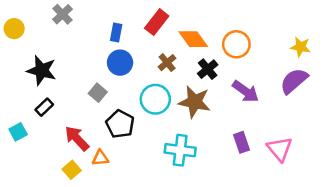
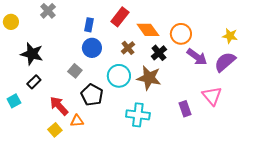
purple arrow: (246, 91) -> (197, 57), moved
pink triangle: (280, 149) -> (212, 96), moved

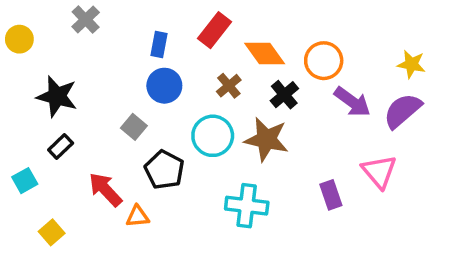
yellow square: (55, 130) -> (52, 232), moved

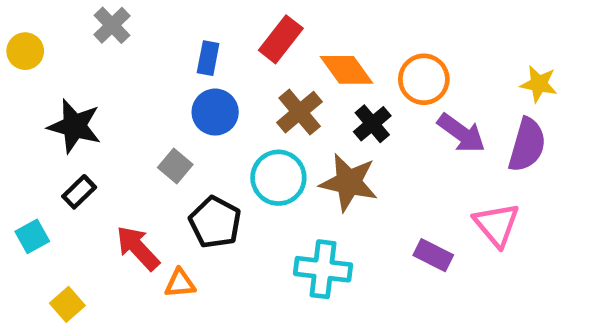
brown cross: (229, 86) -> (300, 112), size x1.4
purple semicircle: (402, 111) -> (527, 145), turned 147
purple rectangle: (331, 195) -> (433, 255), turned -44

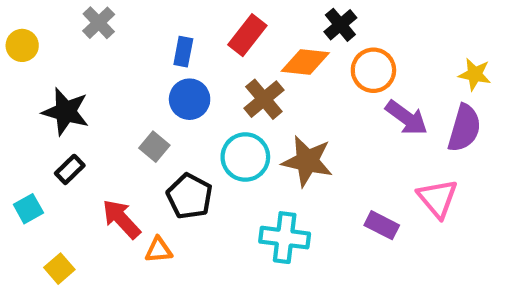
orange diamond: (346, 70) -> (305, 62), turned -48
black cross: (372, 124) -> (340, 25), moved

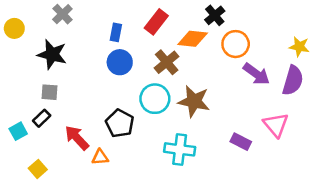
black star: (66, 112) -> (52, 54), moved
gray square: (154, 147) -> (49, 92), moved, turned -36
black rectangle: (70, 169) -> (42, 118), moved

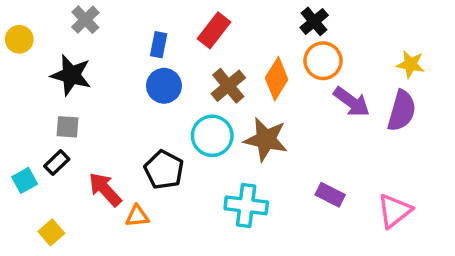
black cross: (215, 15) -> (314, 21), moved
orange diamond: (193, 39) -> (277, 79), moved, turned -64
pink triangle: (276, 125) -> (394, 211), moved, turned 32

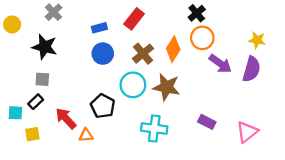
blue rectangle: (159, 45) -> (99, 28), turned 64
cyan square: (25, 180) -> (15, 113), turned 32
yellow square: (51, 232) -> (32, 134), moved, turned 32

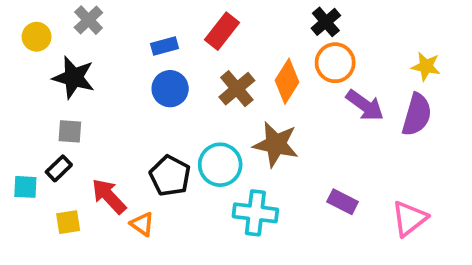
yellow circle: (12, 24) -> (37, 37), moved
cyan circle: (133, 85) -> (220, 165), moved
yellow square: (32, 134) -> (68, 222), moved
orange triangle: (86, 135) -> (142, 224), turned 40

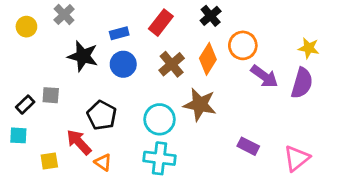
black cross: (326, 22) -> (211, 16), moved
black star: (74, 78) -> (83, 56), moved
black rectangle: (59, 168) -> (25, 105), moved
black pentagon: (170, 176) -> (102, 115), moved
cyan cross: (255, 213) -> (160, 158), moved

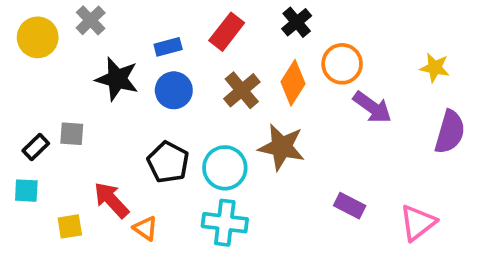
yellow circle: (26, 27) -> (38, 37), size x1.4
purple semicircle: (302, 83) -> (450, 132), moved
black pentagon: (102, 115) -> (168, 162), moved

